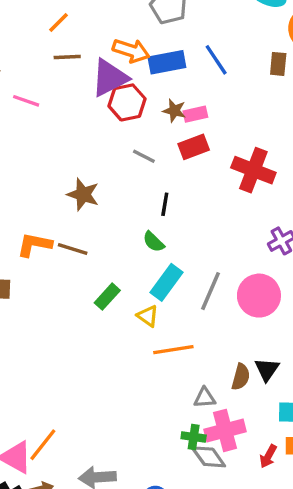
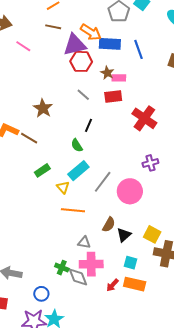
brown semicircle: (241, 377) -> (109, 225), moved
green cross: (194, 437) -> (62, 268), moved

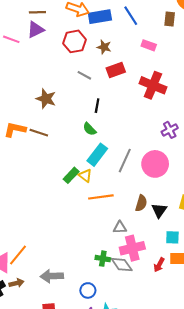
purple triangle: (75, 45) -> (36, 30), moved, size x0.7
pink rectangle: (119, 78) -> (149, 45), moved, turned 32
green rectangle: (42, 170) -> (71, 175), moved

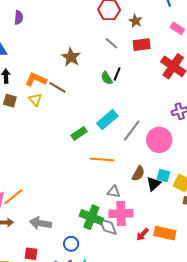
green semicircle: (90, 129) -> (107, 78), moved
yellow triangle: (85, 176) -> (35, 100), moved
cyan square: (172, 237) -> (163, 176), moved
green cross: (103, 259) -> (91, 217), size x1.6

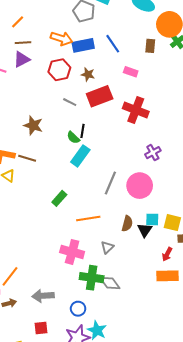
red rectangle: (142, 45) -> (100, 96), size x1.4
cyan rectangle: (107, 120) -> (80, 156), moved
gray triangle: (114, 192) -> (107, 247), turned -40
pink cross: (121, 214) -> (72, 252), moved, turned 30
red arrow: (143, 234) -> (167, 254), moved

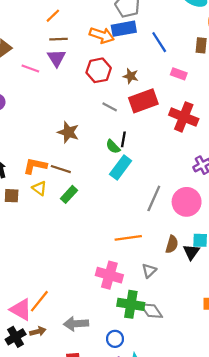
blue rectangle: (83, 45) -> (124, 29), moved
purple triangle: (22, 59) -> (57, 58), turned -36
green rectangle: (59, 198) -> (69, 194), moved

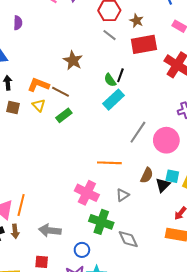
gray line: (110, 107) -> (110, 35), moved
orange line: (39, 301) -> (21, 205), turned -35
gray diamond: (151, 311) -> (128, 239), moved
brown arrow: (38, 331) -> (15, 231), turned 88

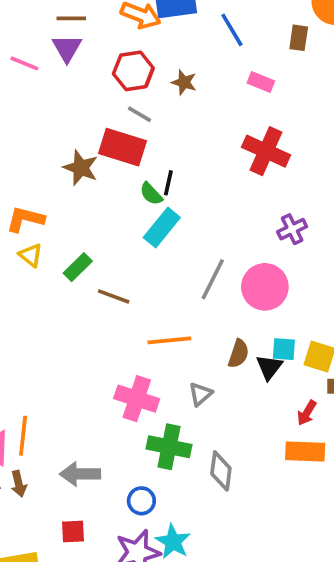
red rectangle: (144, 44) -> (123, 147), moved, turned 35
brown line: (61, 92) -> (114, 296), moved
gray diamond: (128, 239) -> (221, 471), turned 40

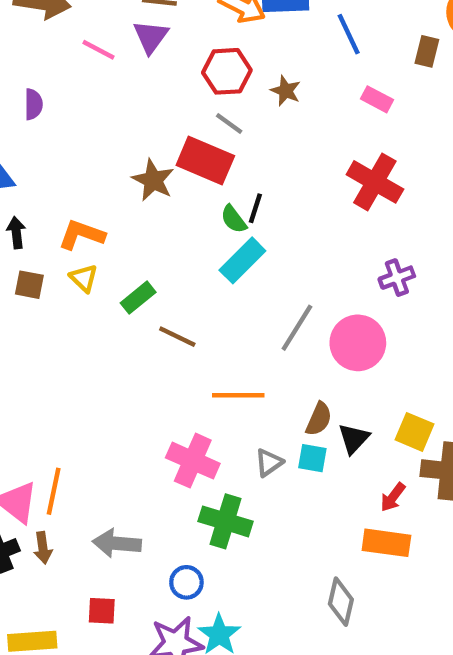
cyan square: (284, 349) -> (312, 458), moved
gray diamond: (221, 471) -> (341, 602), moved

